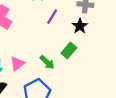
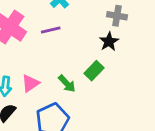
purple line: (52, 17) -> (51, 30), moved, turned 42

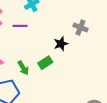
gray cross: (117, 16) -> (80, 27), moved

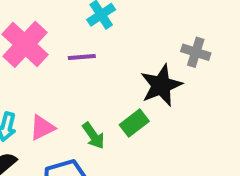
black star: (61, 44) -> (161, 85), size x1.5

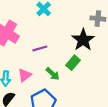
purple line: (82, 57) -> (40, 48), moved

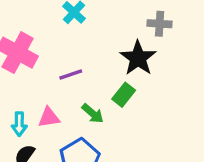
pink triangle: (25, 75) -> (49, 117), turned 32

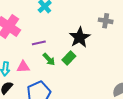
gray cross: (160, 24) -> (106, 21), moved
green arrow: (93, 113) -> (49, 59), moved

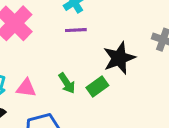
purple line: (39, 43) -> (76, 30), moved

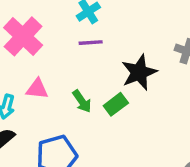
pink triangle: (26, 88) -> (37, 89), moved

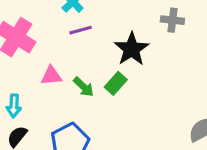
pink triangle: (37, 89) -> (51, 76), moved

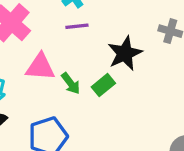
pink triangle: (51, 76) -> (40, 67), size x1.4

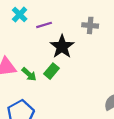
purple line: (77, 26) -> (44, 25), moved

